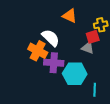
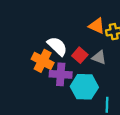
orange triangle: (70, 16) -> (97, 26), moved
red square: (93, 37) -> (80, 55), moved, turned -32

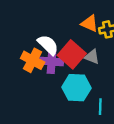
red square: (80, 55) -> (72, 54), size x1.6
purple cross: (61, 74) -> (52, 62), moved

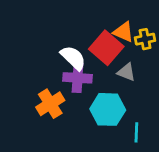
red square: (72, 54) -> (106, 48), moved
orange cross: (33, 60) -> (50, 104), moved, turned 30

